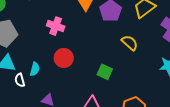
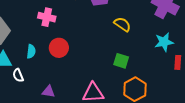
cyan semicircle: (35, 69) -> (31, 51), moved
green square: (105, 72) -> (121, 61), moved

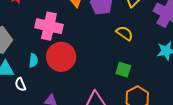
pink cross: (47, 17) -> (49, 26), size x1.5
red circle: (59, 48) -> (61, 57), size x1.5

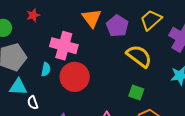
yellow semicircle: (125, 33) -> (139, 56), size x1.5
cyan semicircle: (33, 60) -> (46, 69), moved

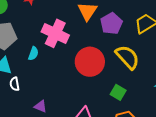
red circle: (75, 77) -> (90, 62), moved

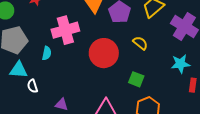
pink cross: (55, 33) -> (65, 30), turned -32
yellow semicircle: (127, 57) -> (140, 43), size x0.6

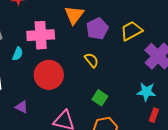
yellow semicircle: (140, 43) -> (91, 60), moved
red circle: (104, 53) -> (49, 75), moved

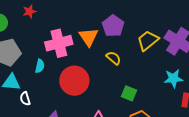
orange triangle: (74, 15) -> (89, 37), moved
yellow trapezoid: (131, 31) -> (148, 40), moved

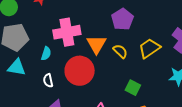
orange triangle: (89, 37) -> (96, 44), moved
yellow trapezoid: (148, 40) -> (149, 48), moved
white semicircle: (25, 99) -> (48, 81), moved

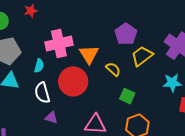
purple pentagon: (122, 19) -> (126, 34), moved
yellow semicircle: (120, 51) -> (113, 69), moved
white semicircle: (48, 81) -> (42, 93), size x1.5

